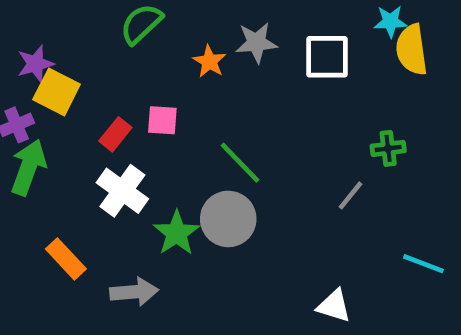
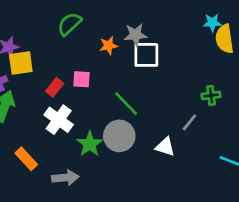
white square: (327, 57) -> (146, 55), moved
orange star: (209, 61) -> (109, 46), turned 30
yellow square: (57, 92) -> (21, 63), turned -35
white triangle: (334, 306) -> (165, 147), moved

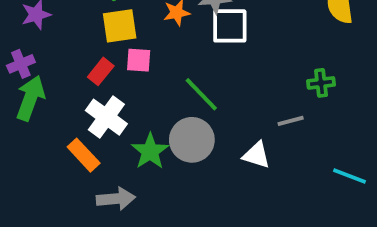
yellow square: (21, 63) -> (120, 26), moved
gray line: (189, 122) -> (291, 121), turned 36
orange rectangle: (26, 159) -> (84, 155), moved

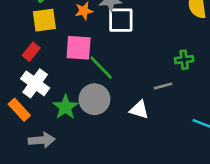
pink square: (139, 60) -> (79, 48), moved, size x1.5

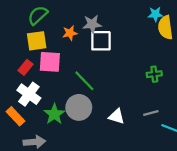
pink square: (79, 48) -> (50, 62), moved
gray line: (163, 86) -> (151, 113), moved

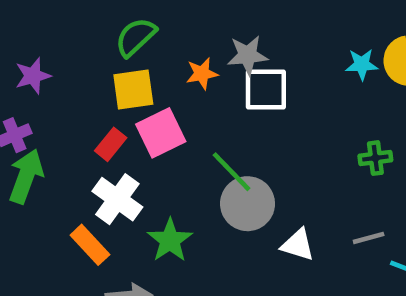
cyan star: (155, 14) -> (362, 64), moved
pink square: (50, 62) -> (161, 133), turned -30
gray circle: (79, 107) -> (248, 204), moved

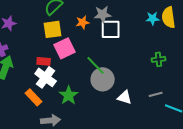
red rectangle: (111, 144) -> (44, 61), moved, turned 56

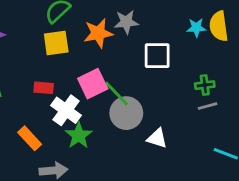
orange star: (83, 22) -> (98, 33), size x1.5
white square: (111, 29) -> (157, 56), moved
pink square: (65, 48) -> (93, 84), moved
white cross: (46, 77) -> (66, 110), moved
gray line: (156, 94) -> (208, 106), moved

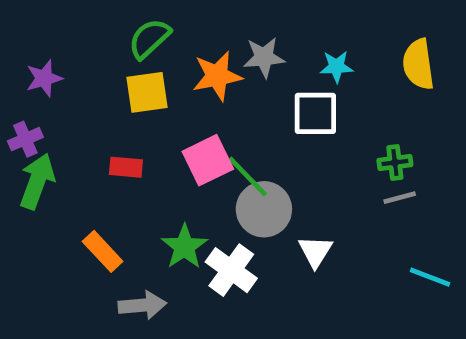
cyan star: (196, 28) -> (336, 67), moved
white cross: (66, 110) -> (231, 270), moved
white triangle: (157, 138) -> (315, 251), turned 45

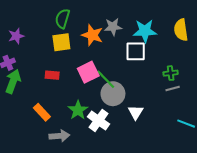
green semicircle: (149, 39) -> (62, 19), turned -30
cyan star: (336, 67) -> (145, 31), size x1.6
orange star: (217, 76) -> (92, 35), turned 30

